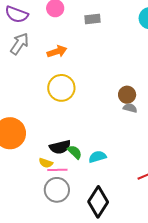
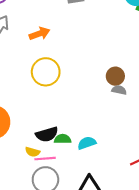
green semicircle: (75, 152) -> (63, 139), turned -42

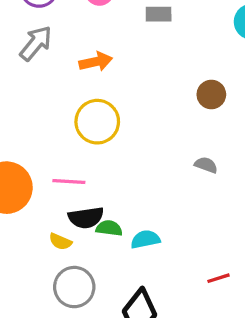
brown circle: (115, 76) -> (211, 94), moved
pink line: (45, 159) -> (69, 182), moved

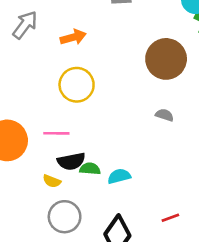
brown circle: (211, 94) -> (166, 59), size x1.8
red line: (218, 278) -> (170, 218), moved

